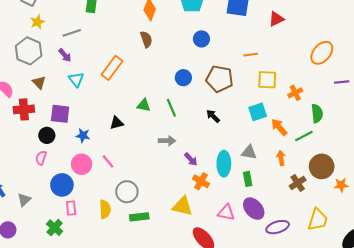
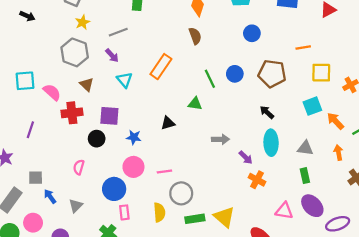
green line: (171, 108) -> (210, 79), moved
pink semicircle: (41, 158) -> (79, 167), moved
pink line: (108, 161) -> (164, 171), moved, turned -56
cyan ellipse: (224, 164) -> (271, 143), moved
yellow triangle: (182, 206) -> (224, 217), moved, turned 30

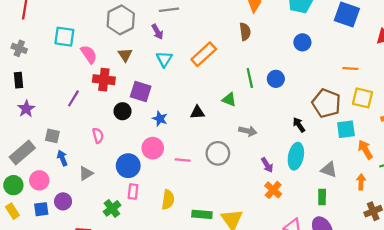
brown pentagon: (272, 74) -> (326, 103), moved
purple line: (30, 130) -> (73, 98), moved
gray arrow: (220, 139) -> (248, 131), moved
pink semicircle: (79, 167) -> (98, 136), turned 136
gray circle: (181, 193) -> (218, 153), moved

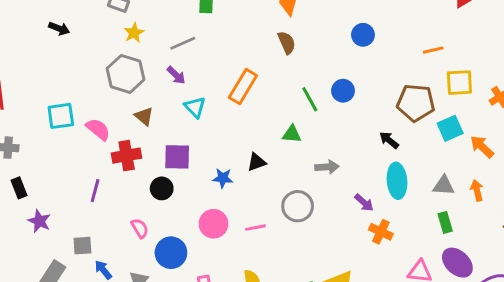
blue star: (160, 119) -> (223, 178), moved
blue circle: (128, 166) -> (171, 253), moved
orange arrow: (361, 182) -> (477, 190), moved

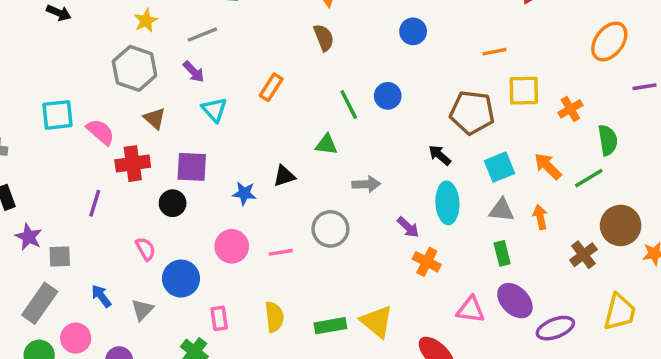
orange rectangle: (243, 86) -> (271, 87), size x0.7
cyan square: (450, 128) -> (500, 167), moved
gray square: (82, 246) -> (60, 256), moved

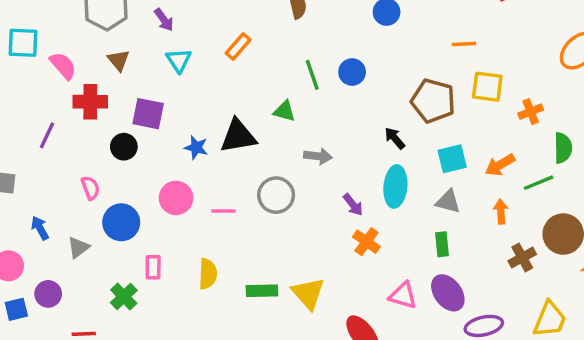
orange arrow: (548, 166) -> (500, 165), turned -84
black triangle: (284, 176) -> (238, 136), size x1.6
orange arrow: (540, 217) -> (501, 211), moved

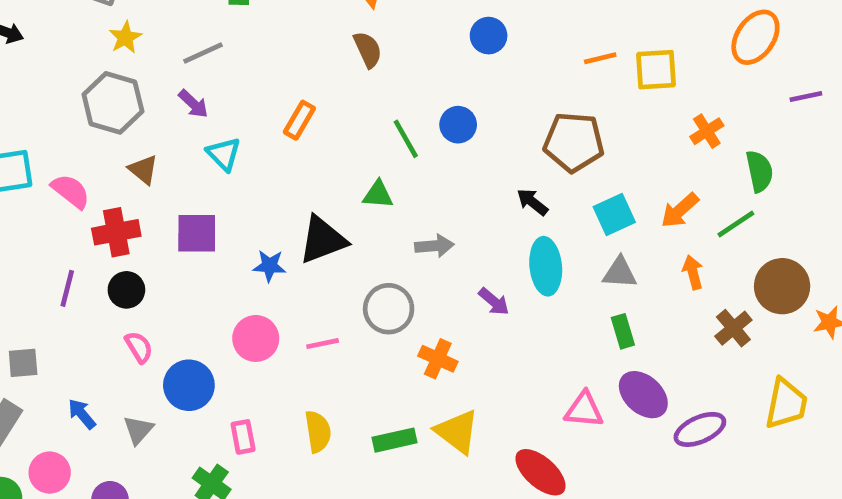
yellow square: (487, 87) -> (656, 70), moved
black circle: (124, 147) -> (126, 290), moved
orange cross: (366, 242) -> (438, 359), moved

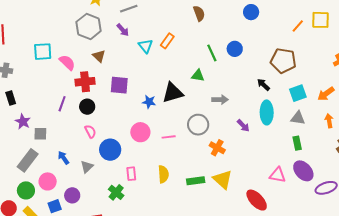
orange line: (600, 58) -> (298, 26), turned -40
yellow square: (656, 70) -> (321, 20), moved
cyan triangle: (224, 154) -> (145, 46), moved

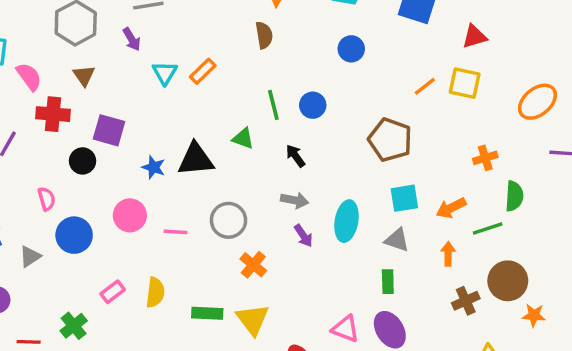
black arrow: (263, 85) -> (296, 156), moved
gray arrow: (220, 100) -> (295, 200), moved
black circle: (87, 107) -> (83, 161), moved
pink rectangle: (131, 174) -> (113, 292), moved, turned 48
green cross: (116, 192) -> (74, 326), moved

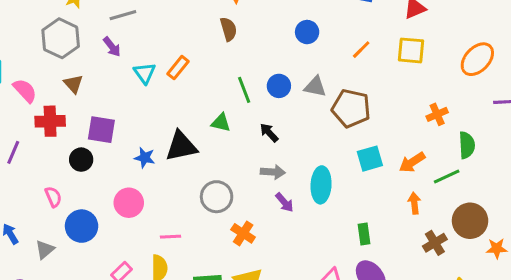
orange line: (425, 86) -> (361, 50), moved
pink line: (176, 232) -> (170, 237), moved
gray triangle: (397, 240) -> (315, 87), moved

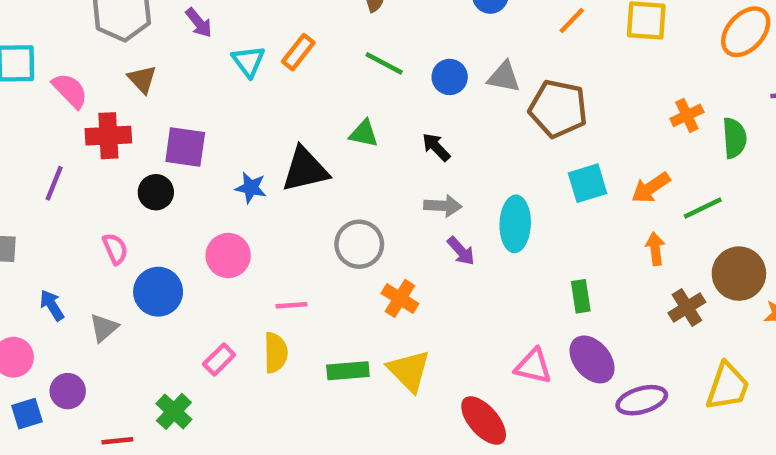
green line: (244, 90) -> (384, 63), moved, turned -40
green semicircle: (467, 145) -> (734, 138), moved

